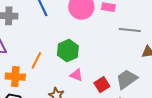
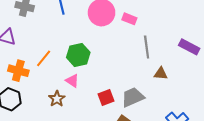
gray line: (130, 30) -> (147, 47), turned 65
pink triangle: (76, 75) -> (72, 81), moved

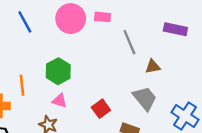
orange line: (44, 58) -> (22, 85), turned -30
gray trapezoid: (133, 97) -> (145, 98), moved, turned 90

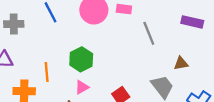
brown triangle: (153, 67) -> (181, 63), moved
pink triangle: (60, 101) -> (82, 87), turned -48

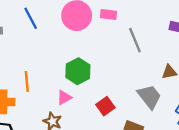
green hexagon: (81, 59) -> (78, 71), moved

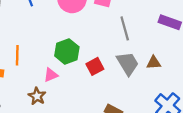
gray trapezoid: (149, 97) -> (128, 63), moved
red square: (105, 106) -> (95, 66), moved

